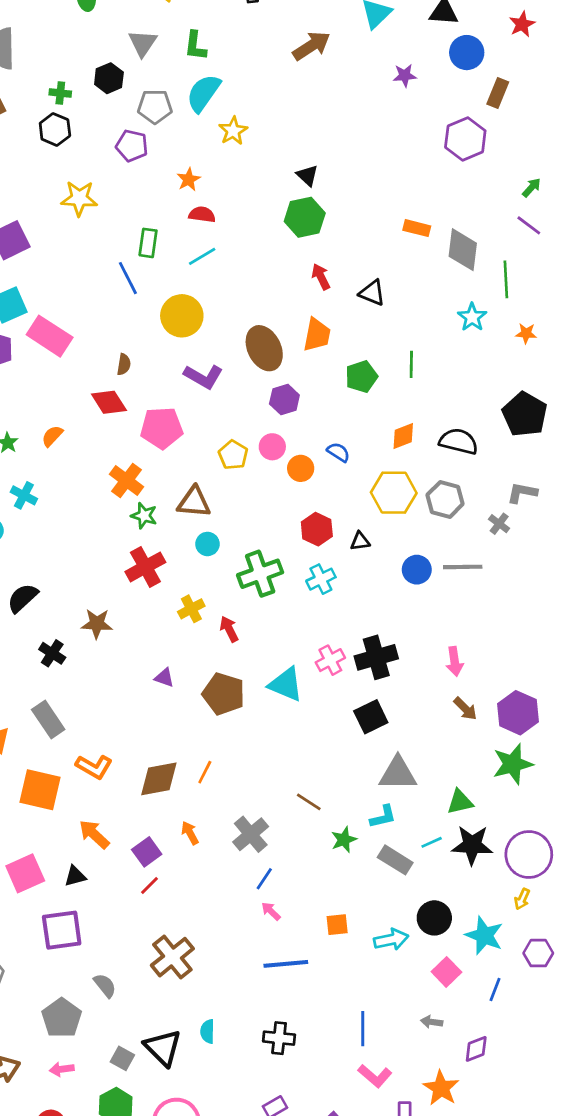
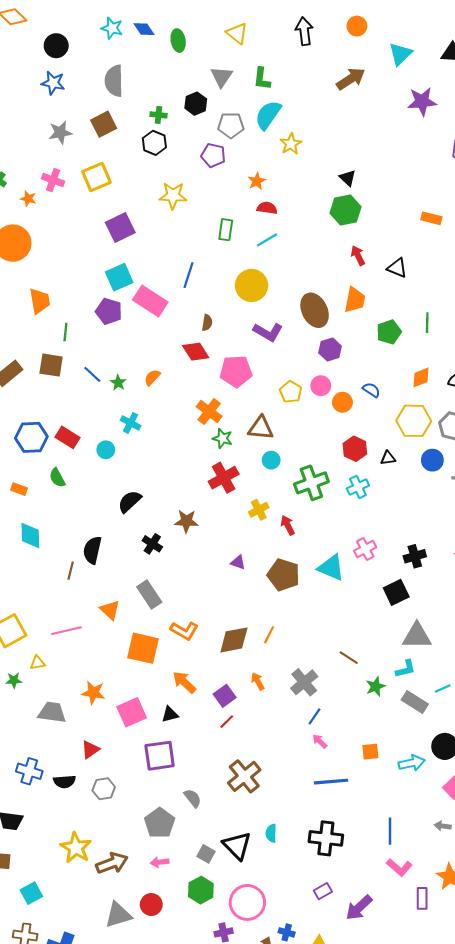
purple star: (405, 75) -> (422, 102), size x1.6
blue line: (128, 278) -> (188, 275), moved, turned 45
blue circle: (417, 570) -> (432, 460), moved
black cross: (376, 657) -> (415, 556), moved, size x0.7
black cross: (279, 1038) -> (326, 838), size x1.4

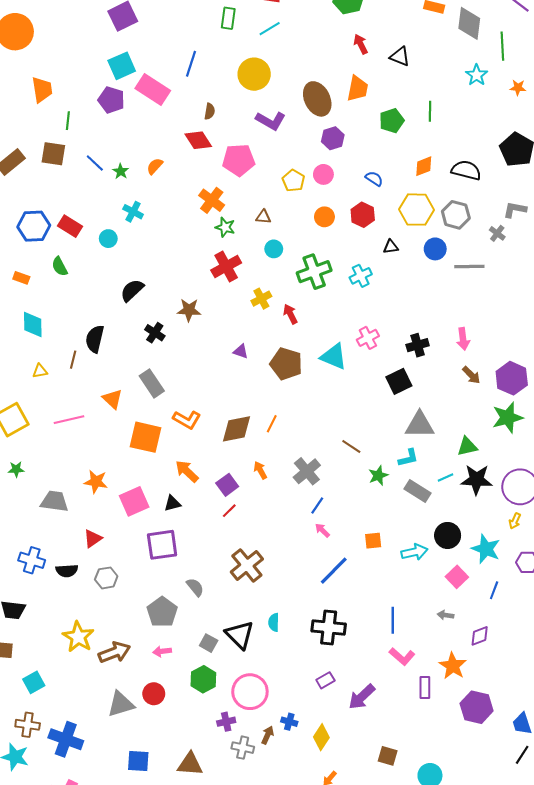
orange circle: (342, 402) -> (324, 217), moved
brown triangle: (261, 428) -> (263, 217), size x0.6
red hexagon: (355, 449) -> (363, 215), moved
yellow triangle: (38, 663) -> (40, 371), moved
blue line: (331, 782) -> (334, 571), turned -40

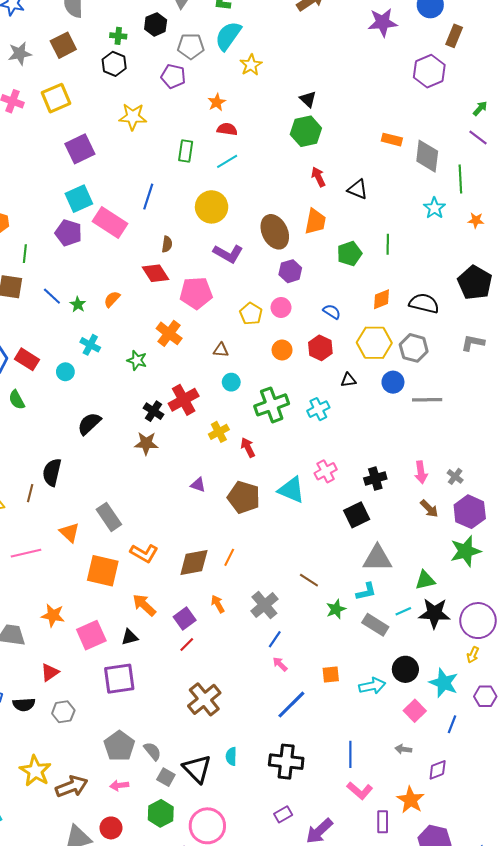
green star: (225, 227) -> (137, 360), moved
gray cross: (497, 233) -> (455, 476), moved
black cross: (155, 333) -> (153, 411), moved
gray semicircle: (195, 587) -> (152, 751), moved

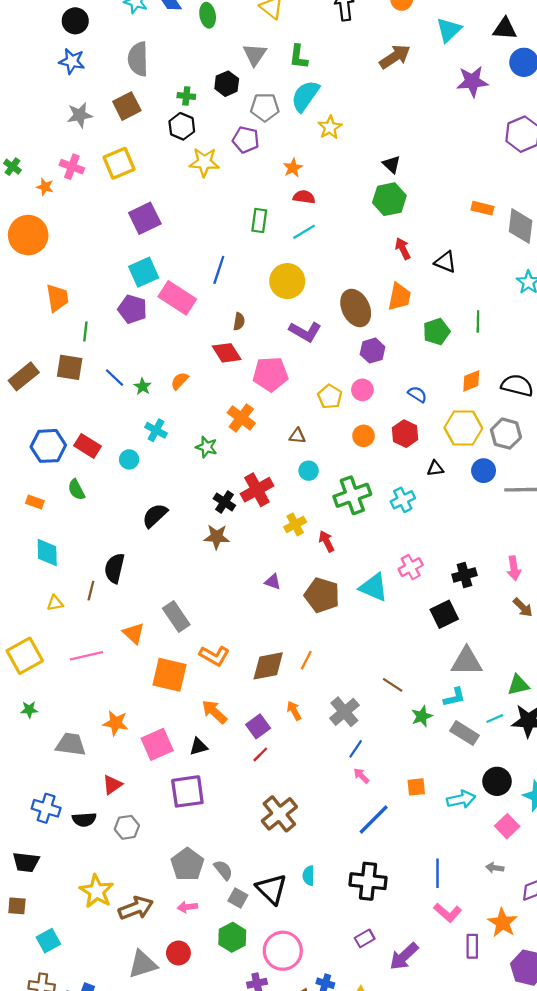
yellow star: (133, 117) -> (204, 162), moved

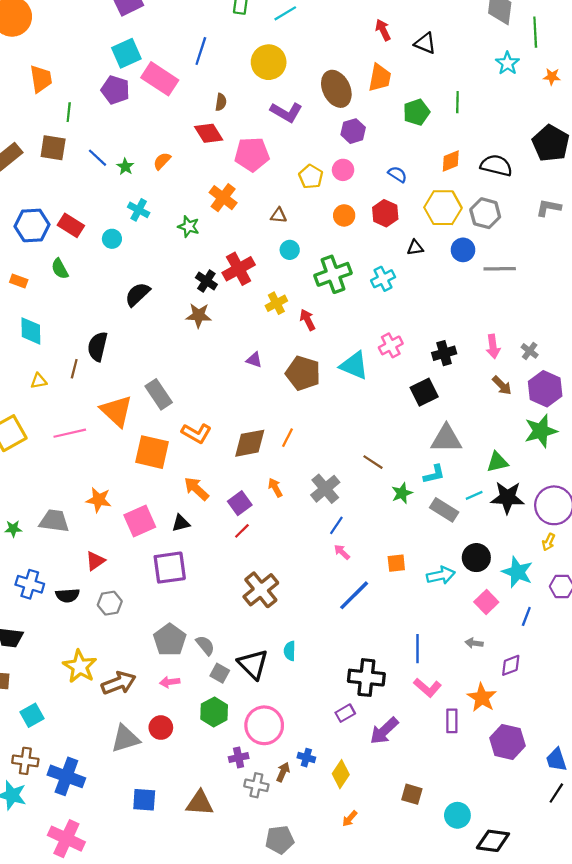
orange triangle: (134, 633) -> (116, 411), size x1.5
green star: (29, 710) -> (13, 529), moved
black cross: (368, 881) -> (366, 678), moved

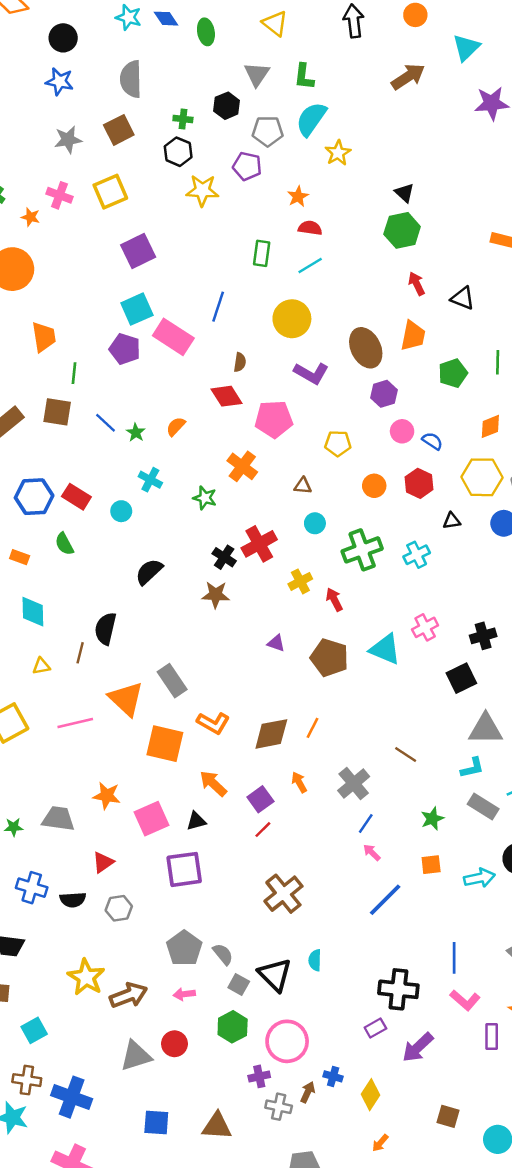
pink circle: (343, 170) -> (402, 431), moved
yellow pentagon: (311, 177) -> (338, 443), turned -30
green star: (402, 493) -> (432, 819), moved

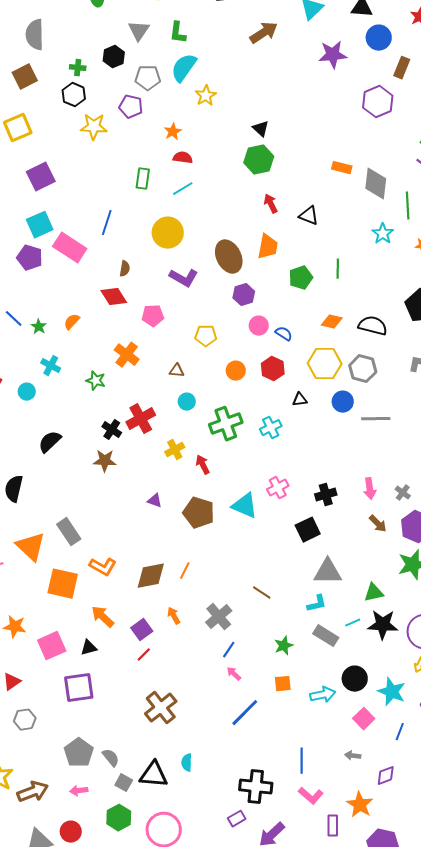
pink pentagon: (274, 419) -> (153, 316), size x0.7
orange diamond: (490, 426) -> (332, 322), turned 35
black triangle: (275, 975) -> (154, 775), turned -40

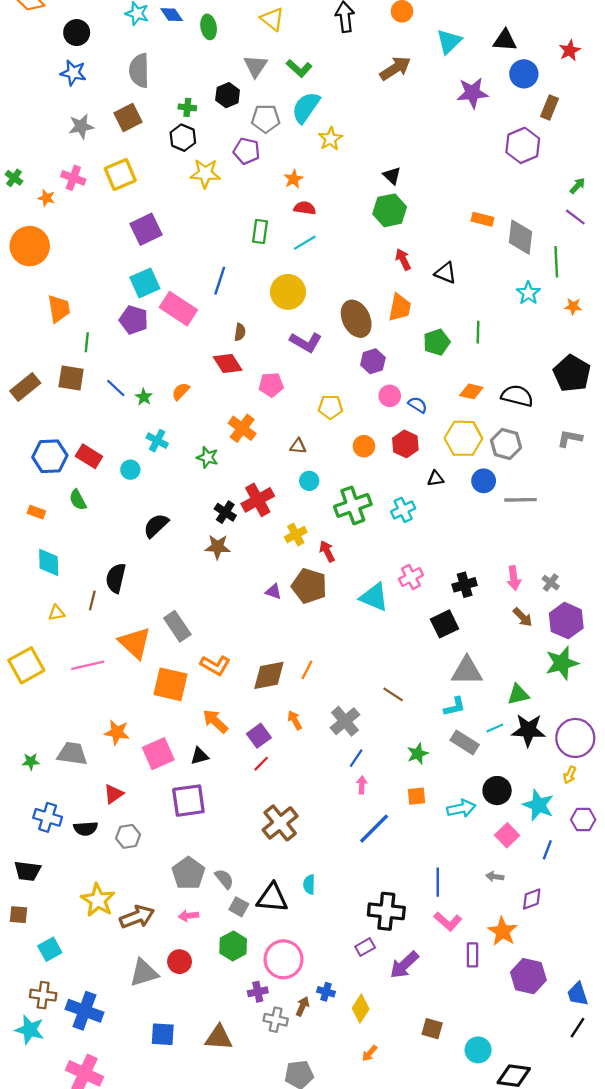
green L-shape: (178, 33) -> (299, 68), turned -55
brown pentagon: (199, 513) -> (309, 586), moved
pink arrow: (234, 674) -> (362, 785), turned 49

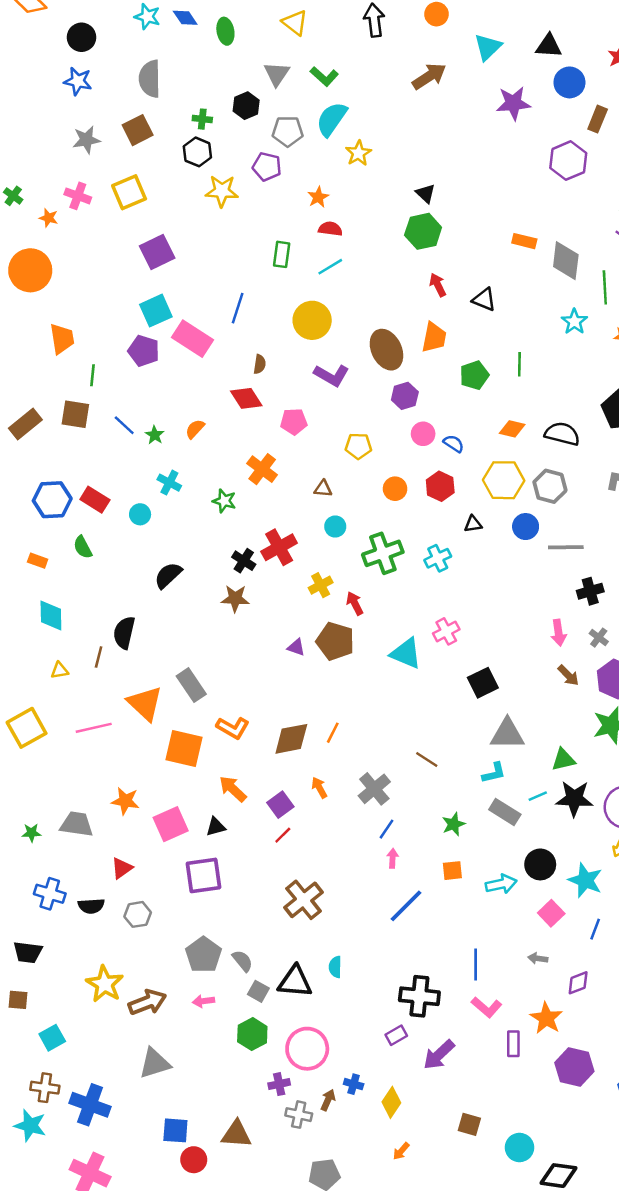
black cross: (465, 585) -> (590, 591), moved
red circle: (180, 962) -> (194, 1160), moved

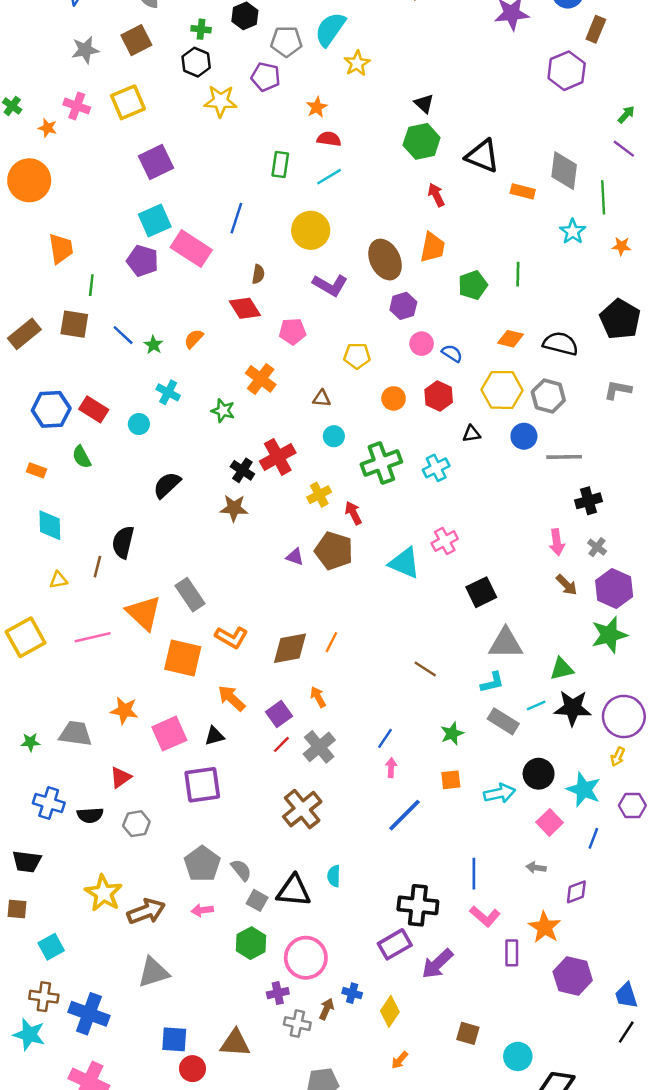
orange rectangle: (524, 241) -> (523, 191), moved
black triangle: (484, 300) -> (482, 156), moved, size x1.4
gray cross: (374, 789) -> (319, 747), moved
purple rectangle: (396, 1035) -> (395, 944), size x1.5

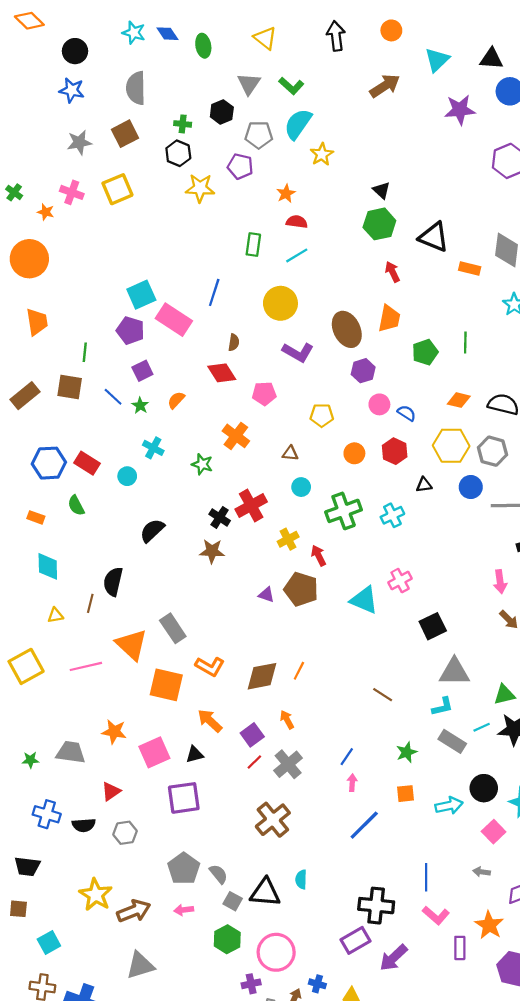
purple square: (156, 162) -> (142, 371), moved, size x0.7
orange trapezoid: (61, 249) -> (37, 322), moved

